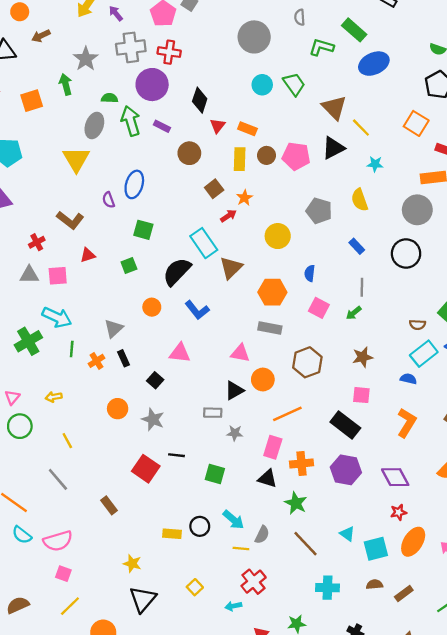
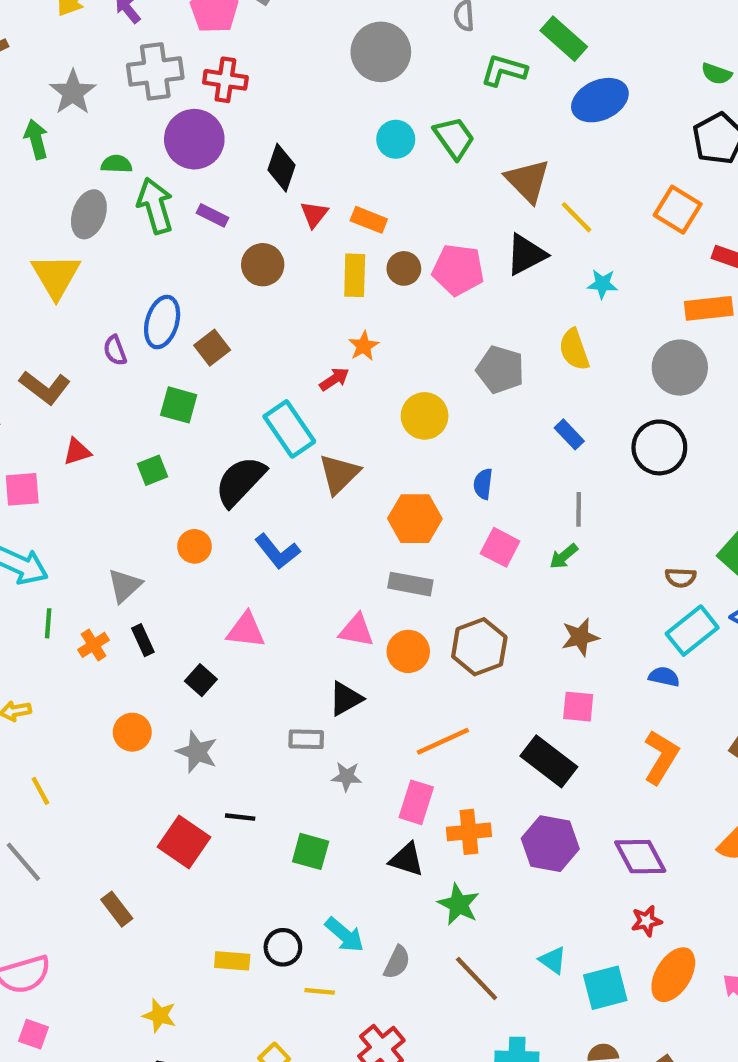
brown square: (214, 189) -> (212, 348), moved
orange circle: (263, 380) -> (408, 651), moved
yellow line: (241, 549) -> (320, 991), moved

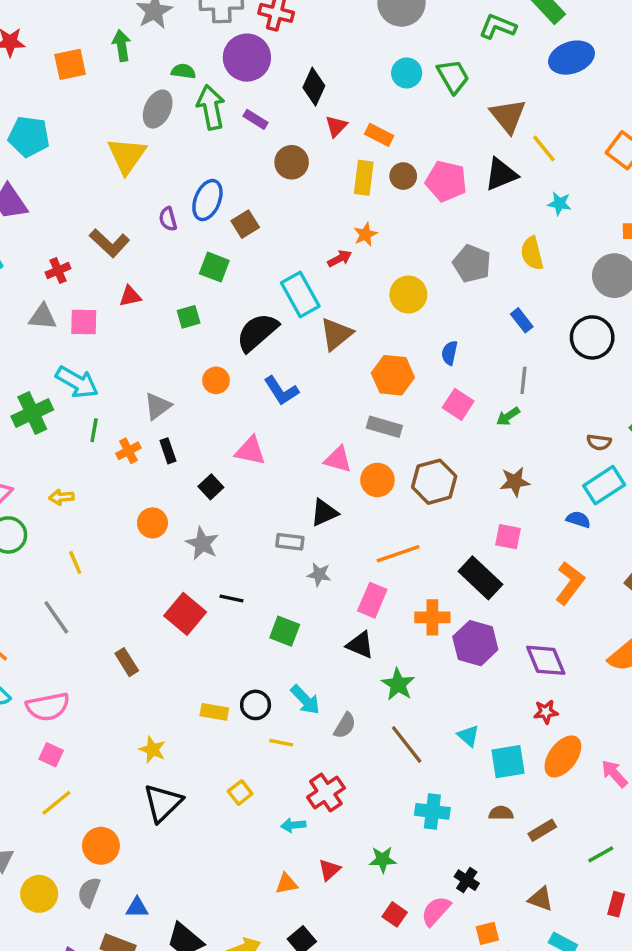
orange cross: (469, 832) -> (432, 617), moved

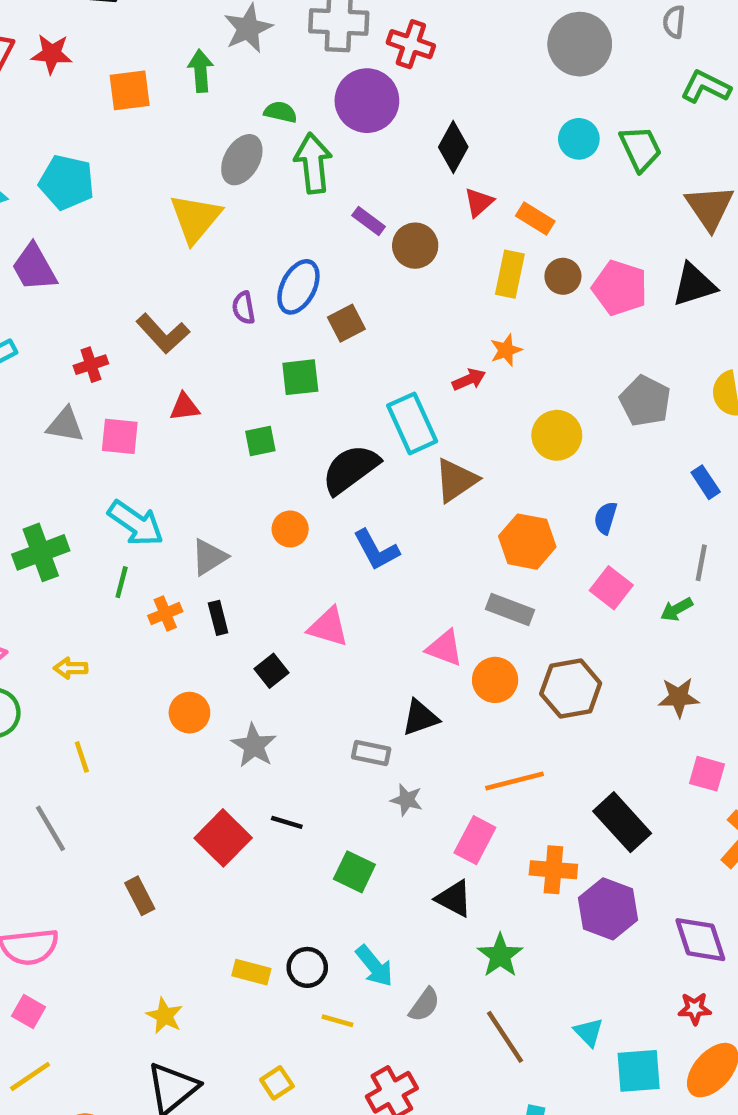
purple rectangle: (256, 119) -> (369, 221), moved
green square: (214, 267) -> (300, 377), turned -32
cyan arrow: (77, 382) -> (136, 523), moved
pink square: (508, 537) -> (707, 774), moved

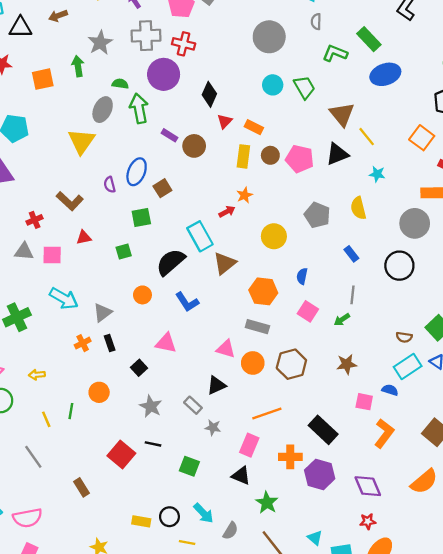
green line: (122, 582) -> (71, 411), moved
gray star: (254, 746) -> (151, 406), moved
gray rectangle: (371, 753) -> (193, 405), turned 36

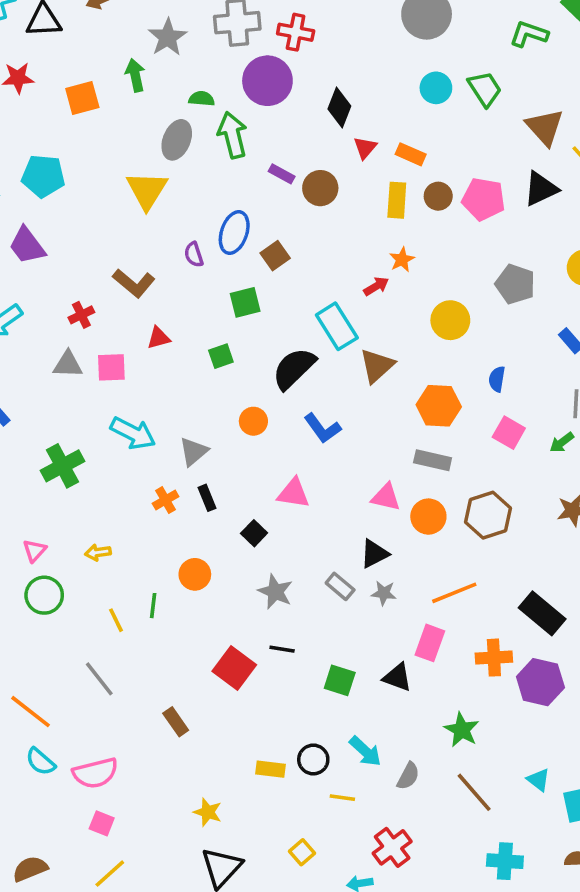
gray star: (213, 428) -> (384, 593), moved
black triangle: (241, 476) -> (397, 677), moved

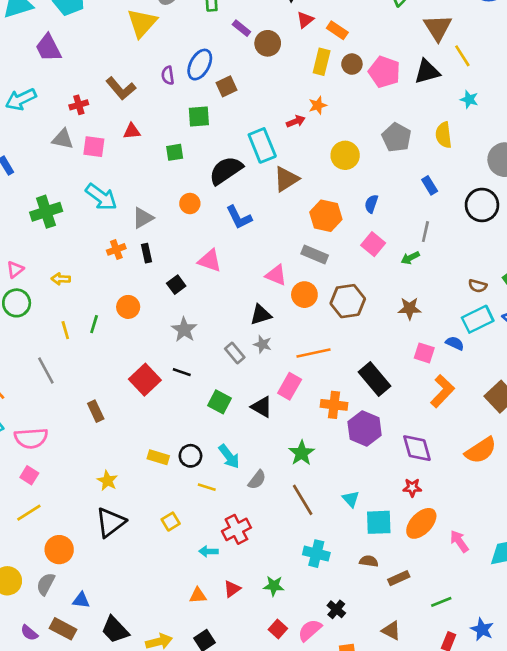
gray rectangle: (340, 586) -> (235, 353), moved

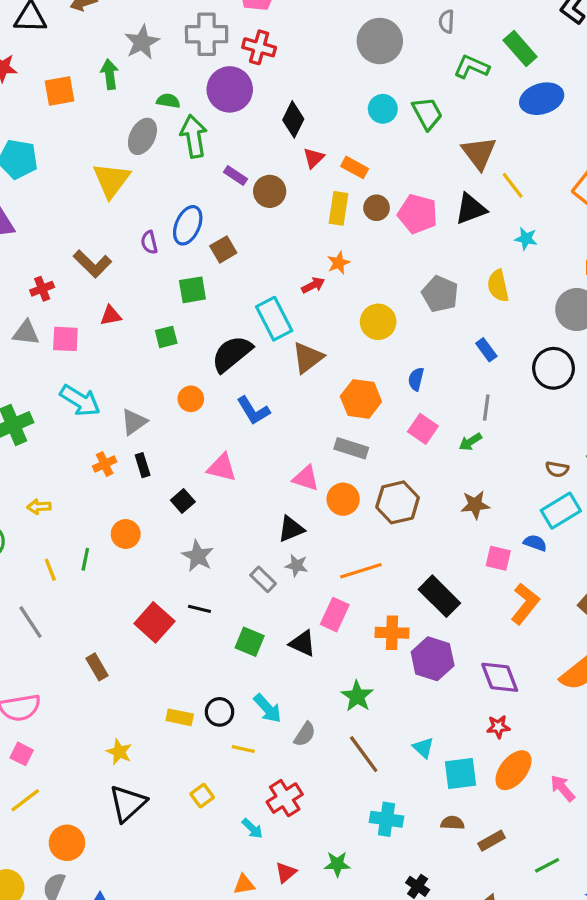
cyan arrow: (208, 551) -> (252, 829), turned -132

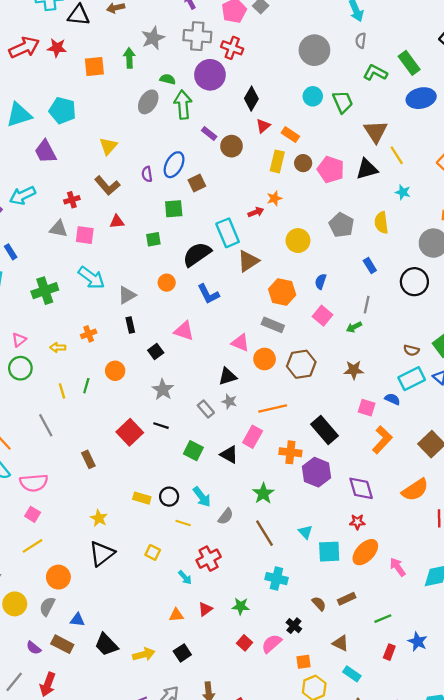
yellow triangle: (111, 180) -> (108, 146), moved, size x0.7
orange cross: (105, 464) -> (89, 334), moved
yellow square: (202, 796) -> (153, 552), turned -32
brown semicircle: (452, 823) -> (319, 604), moved, turned 40

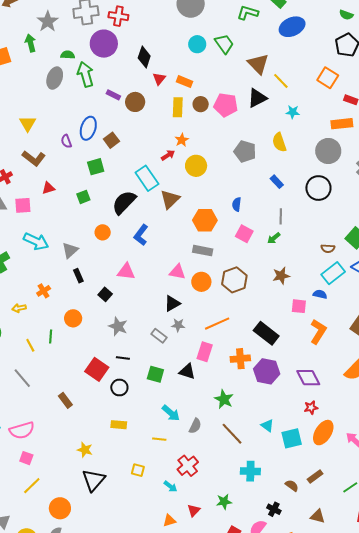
yellow circle: (298, 241) -> (196, 166), moved
blue L-shape: (208, 294) -> (141, 235), turned 75
black circle: (169, 497) -> (119, 387), moved

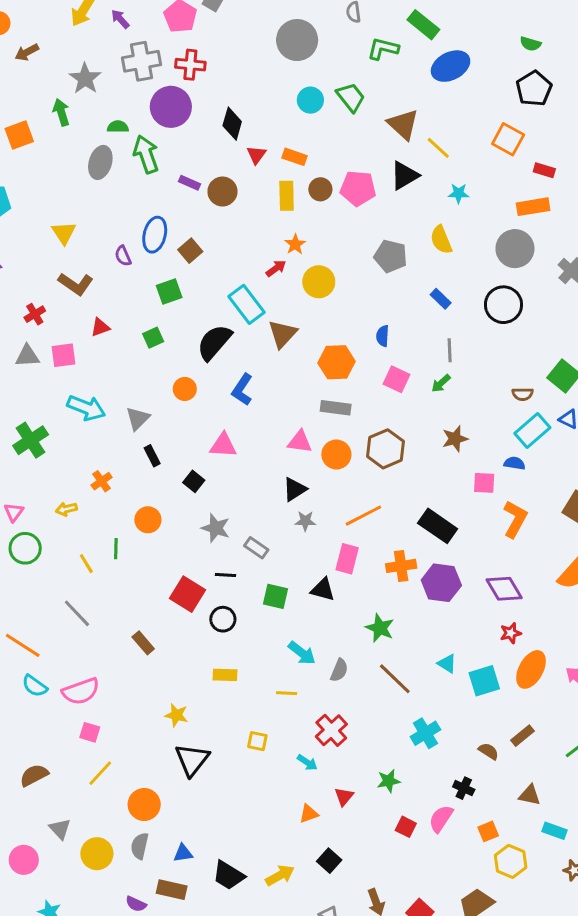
gray rectangle: (159, 336) -> (256, 548), moved
cyan cross: (250, 471) -> (425, 733), turned -30

